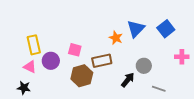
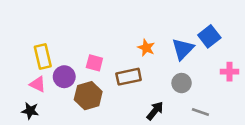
blue triangle: (136, 29) -> (183, 49), moved
brown hexagon: (82, 76) -> (88, 96), moved
black arrow: (128, 80) -> (155, 111), moved

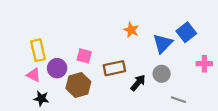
orange star: (146, 48) -> (131, 30), moved
black star: (30, 111) -> (41, 99), moved
black arrow: (155, 111) -> (138, 83), moved

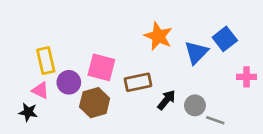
orange star: (131, 30) -> (158, 36), size x1.5
pink square: (84, 56) -> (101, 67), size x1.5
gray circle: (162, 74) -> (195, 105), moved
black star: (41, 99) -> (28, 112), moved

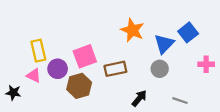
pink square: (101, 67) -> (85, 56), turned -35
black arrow: (166, 100) -> (139, 98), moved
gray circle: (195, 105) -> (160, 69), moved
black star: (28, 112) -> (13, 93), moved

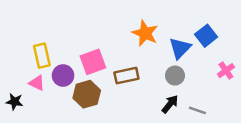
pink cross: (206, 64) -> (226, 71), turned -35
black arrow: (139, 98) -> (170, 104), moved

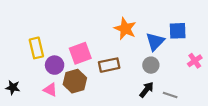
blue square: (206, 36) -> (178, 31), turned 36
pink triangle: (37, 83) -> (50, 90), moved

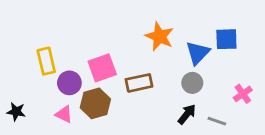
pink cross: (195, 61) -> (243, 94), moved

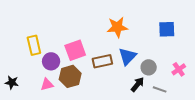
orange star: (160, 36) -> (117, 27), turned -30
blue triangle: (198, 53) -> (127, 56), moved
gray circle: (192, 83) -> (149, 67), moved
pink triangle: (64, 114) -> (47, 84), turned -40

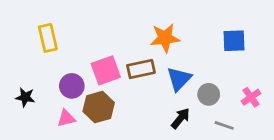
yellow rectangle: (34, 45) -> (48, 38), moved
brown rectangle: (102, 61) -> (141, 69), moved
black star: (12, 82) -> (25, 97), moved
black arrow: (138, 84) -> (180, 118), moved

